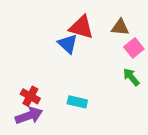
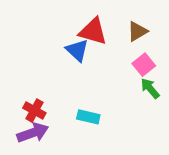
brown triangle: (120, 27) -> (137, 31), turned -36
pink square: (134, 48) -> (144, 65), moved

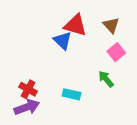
brown triangle: (137, 31) -> (111, 25), turned -42
green arrow: (150, 88) -> (106, 79), moved

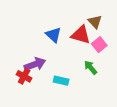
red triangle: (75, 25) -> (81, 35), moved
purple arrow: (27, 107) -> (35, 64), moved

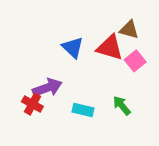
brown triangle: (95, 22) -> (129, 30), turned -32
green arrow: (91, 68) -> (122, 106), moved

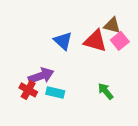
pink square: (135, 61) -> (120, 41), moved
cyan rectangle: (83, 110) -> (55, 93), moved

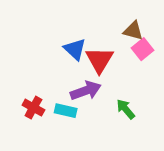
red triangle: (95, 41) -> (99, 60), moved, turned 45
purple arrow: (41, 76) -> (86, 91), moved

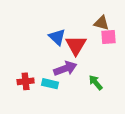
pink square: (143, 49) -> (109, 37), turned 35
red cross: (33, 108) -> (26, 81), turned -35

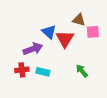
brown triangle: (101, 23) -> (79, 20), moved
purple arrow: (65, 69) -> (33, 49), moved

